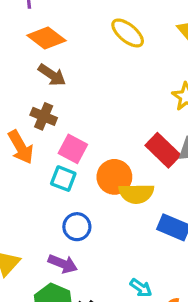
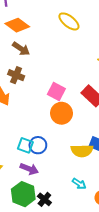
pink square: (73, 149) -> (56, 92), moved
cyan square: (63, 179) -> (25, 145), moved
yellow semicircle: (136, 194) -> (82, 151), moved

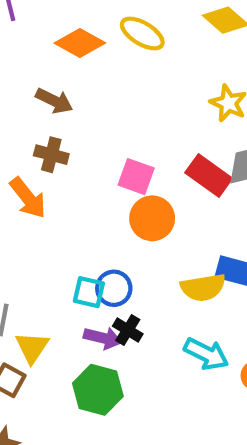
orange diamond: (17, 25) -> (80, 43), moved
cyan arrow: (79, 184) -> (206, 354), size x1.5
black cross: (44, 199) -> (128, 330), moved

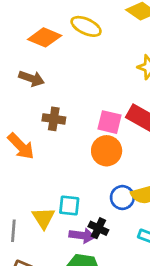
brown cross: (51, 155) -> (54, 119), moved
pink square: (136, 177) -> (109, 122), moved
blue circle: (114, 288) -> (122, 198), moved
yellow triangle: (32, 347) -> (43, 218), moved

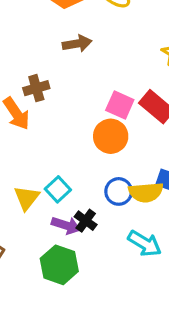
brown arrow: (31, 79) -> (77, 44), moved, turned -40
brown cross: (54, 119) -> (36, 88), moved, turned -35
cyan square: (69, 205) -> (58, 189), turned 30

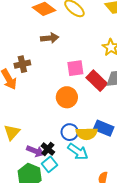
pink square: (120, 105) -> (75, 68), moved, turned -36
cyan square: (58, 189) -> (50, 164), moved
cyan arrow: (145, 243) -> (78, 152), moved

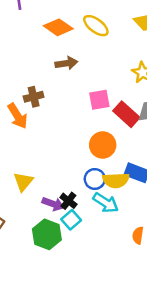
orange circle: (67, 97) -> (103, 145), moved

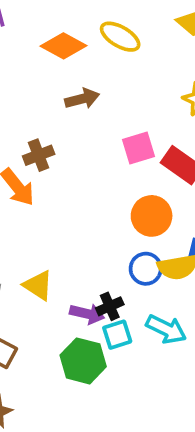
yellow triangle: (23, 182) -> (38, 285), turned -30
black cross: (68, 201) -> (110, 306), turned 35
cyan arrow: (106, 203) -> (166, 329), moved
cyan square: (71, 220) -> (117, 335), turned 30

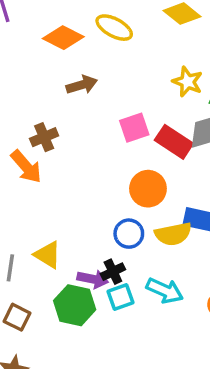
blue circle: (146, 269) -> (129, 234), moved
green hexagon: (83, 361) -> (75, 305), moved

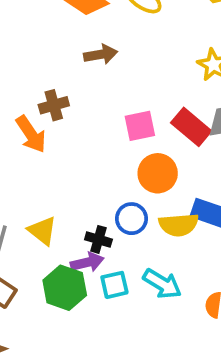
pink square: (134, 128) -> (140, 126), moved
black cross: (113, 272) -> (98, 239), moved, turned 35
purple arrow: (93, 279) -> (87, 262), turned -32

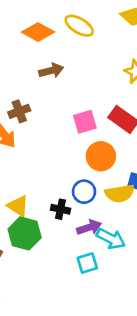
purple arrow: (87, 262) -> (89, 227), moved
cyan square: (114, 285) -> (87, 263), moved
green hexagon: (65, 288) -> (25, 233), moved

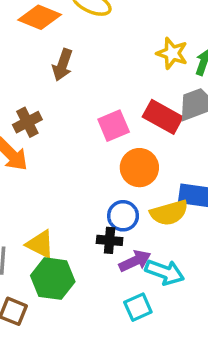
brown arrow: (51, 71) -> (62, 65), turned 130
black cross: (60, 209) -> (110, 240), moved

